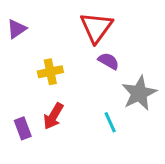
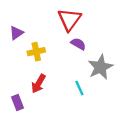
purple triangle: (17, 29) -> (16, 33), moved
purple rectangle: (23, 128) -> (17, 102), moved

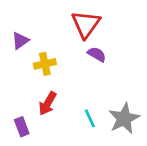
gray star: (100, 67) -> (124, 118), moved
cyan line: (79, 88) -> (90, 118), moved

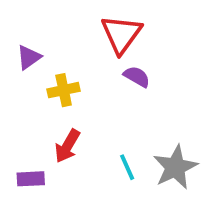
purple rectangle: (22, 127) -> (31, 179), turned -72

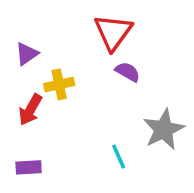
red arrow: (67, 146) -> (30, 110), moved
gray star: (175, 167) -> (164, 130), moved

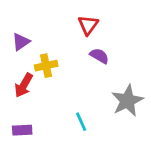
red triangle: (113, 32) -> (88, 25), size x0.7
cyan line: (119, 157) -> (81, 122), moved

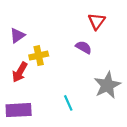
red triangle: (88, 25) -> (97, 21), moved
purple rectangle: (22, 130) -> (19, 110), size x1.5

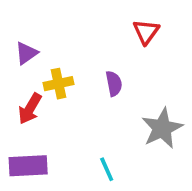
purple semicircle: (84, 47) -> (114, 84), moved, turned 49
cyan line: (68, 103) -> (107, 169), moved

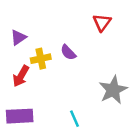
purple semicircle: (114, 84) -> (68, 52), moved, turned 147

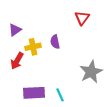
purple semicircle: (68, 52) -> (55, 42), turned 32
purple rectangle: (20, 116) -> (34, 93), moved

